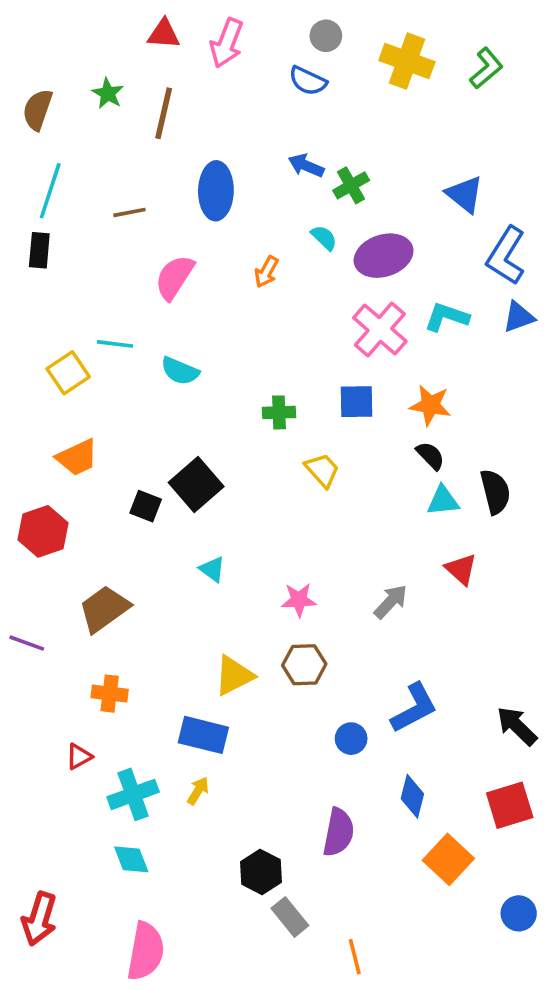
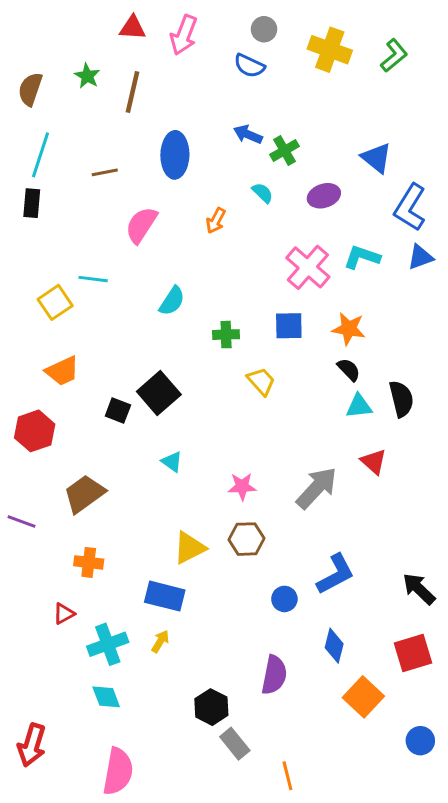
purple ellipse: (384, 256) -> (324, 196), moved, size x0.7
cyan semicircle: (180, 371) -> (172, 301), moved, turned -80
gray arrow: (391, 602) -> (317, 488), size x1.5

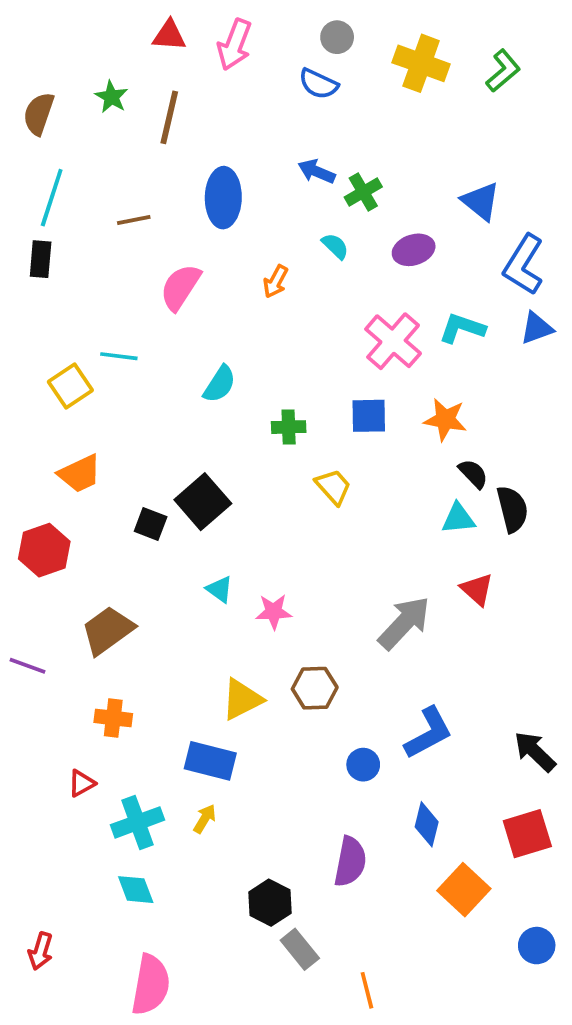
black semicircle: (349, 370) -> (473, 474), moved
pink star: (242, 486) -> (274, 612), moved
red arrow: (32, 745) -> (41, 951), size x0.7

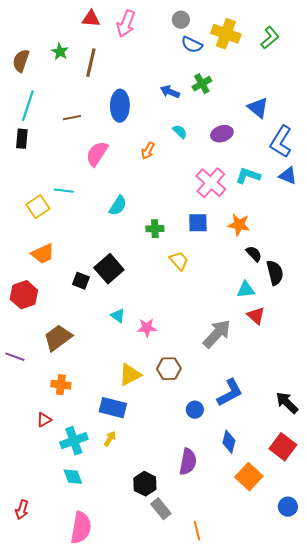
blue semicircle: (318, 84) -> (192, 45), moved
green cross: (363, 192) -> (202, 84), moved
blue triangle: (537, 328) -> (288, 176), turned 42
cyan triangle: (458, 518) -> (246, 290), moved
red square: (527, 834) -> (283, 447), turned -36

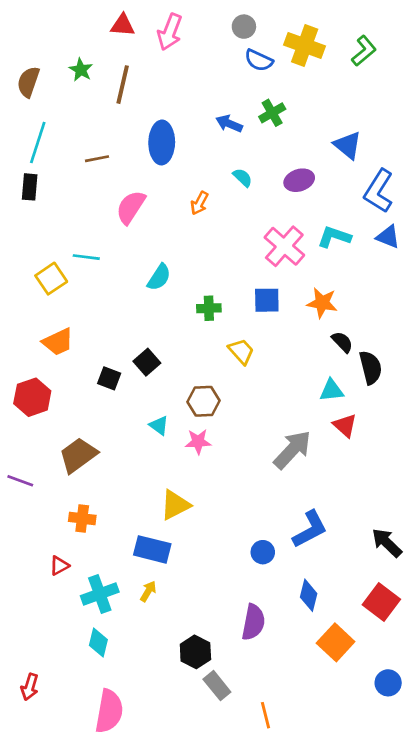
black square: (109, 269) -> (147, 362), size x0.7
brown hexagon: (169, 369) -> (203, 401), moved
cyan diamond: (73, 477) -> (98, 642), turned 35

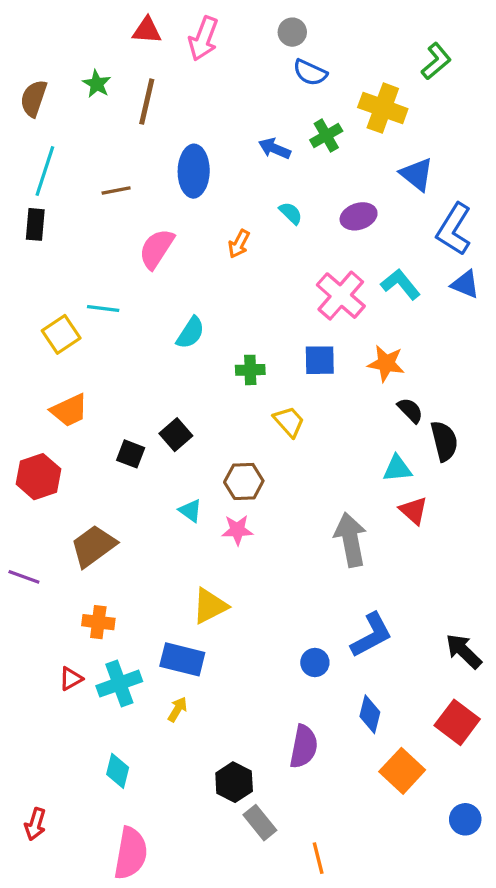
yellow cross: (305, 45) -> (383, 108), moved
cyan L-shape: (334, 237) -> (401, 284), turned 32
gray arrow: (292, 450) -> (350, 540), turned -54
cyan cross: (100, 594) -> (119, 684), moved

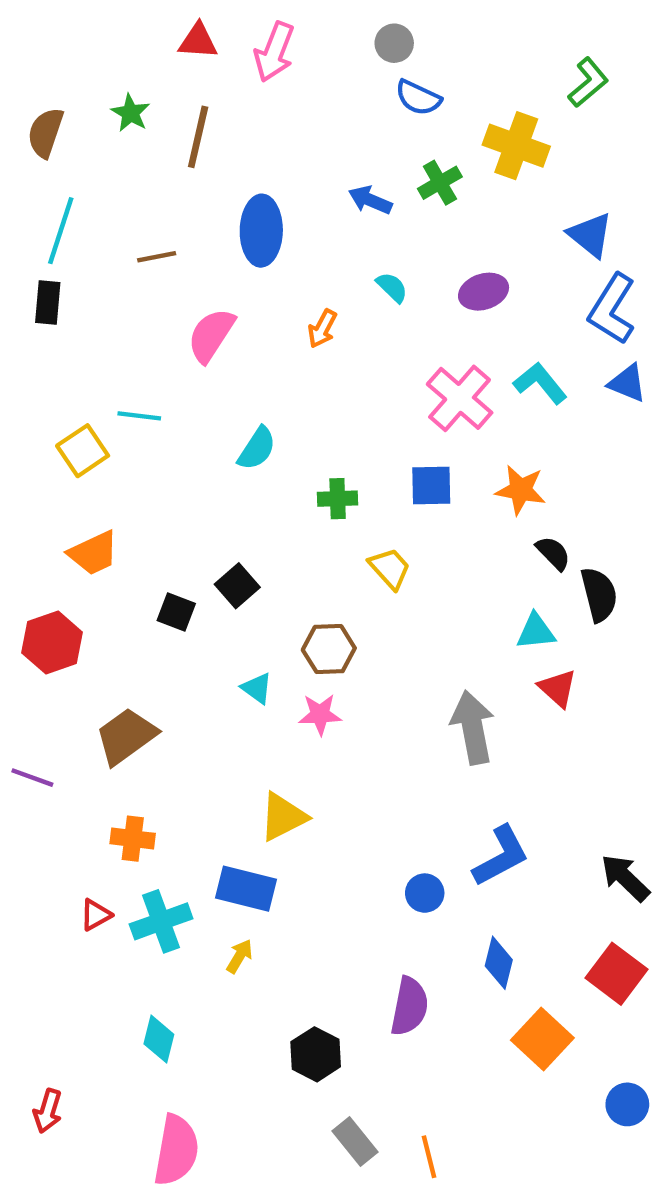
blue triangle: (417, 174) -> (590, 235), moved
gray rectangle: (260, 823) -> (355, 1141), moved

